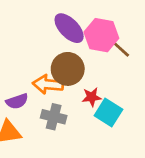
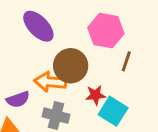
purple ellipse: (69, 28) -> (38, 26), moved
brown line: (121, 49) -> (126, 61), moved, turned 66

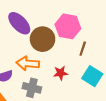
brown circle: (71, 66) -> (43, 39), moved
cyan square: (113, 111) -> (92, 76), moved

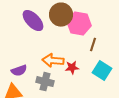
brown circle: (43, 39) -> (61, 15), moved
orange arrow: (28, 63) -> (53, 61), moved

